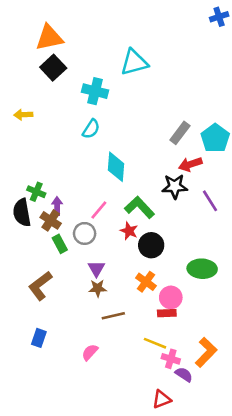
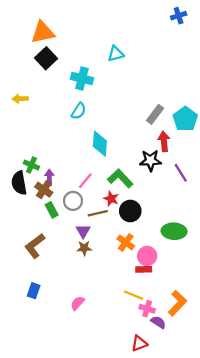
blue cross: (219, 17) -> (179, 16), moved
cyan triangle: (134, 62) -> (116, 54), size x0.7
red arrow: (190, 164) -> (164, 141), turned 102
brown line: (113, 316) -> (98, 213), moved

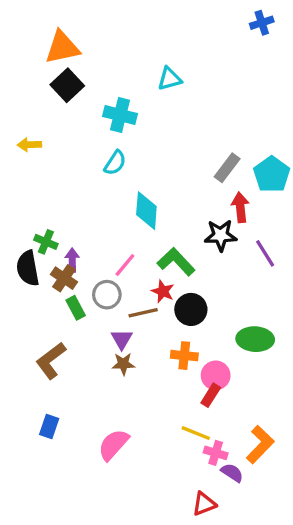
orange cross: (126, 242) -> (184, 356), turned -30
red rectangle: (144, 269) -> (211, 395), turned -56
pink semicircle: (77, 303) -> (113, 445), size x1.5

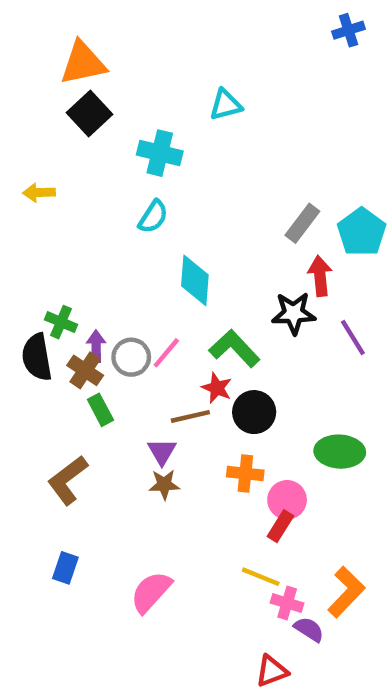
gray circle: (107, 295) -> (131, 357), moved

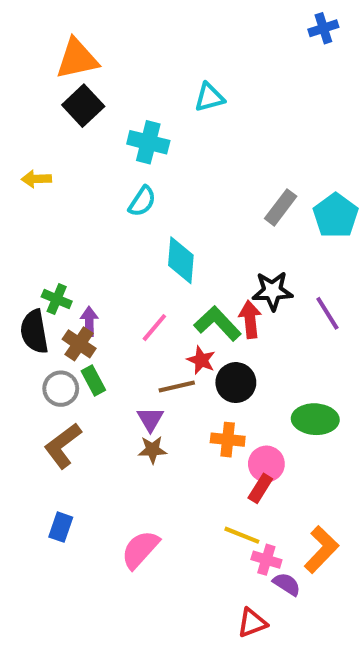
red arrow: (320, 276) -> (250, 319), moved
gray circle: (131, 357) -> (61, 389), moved

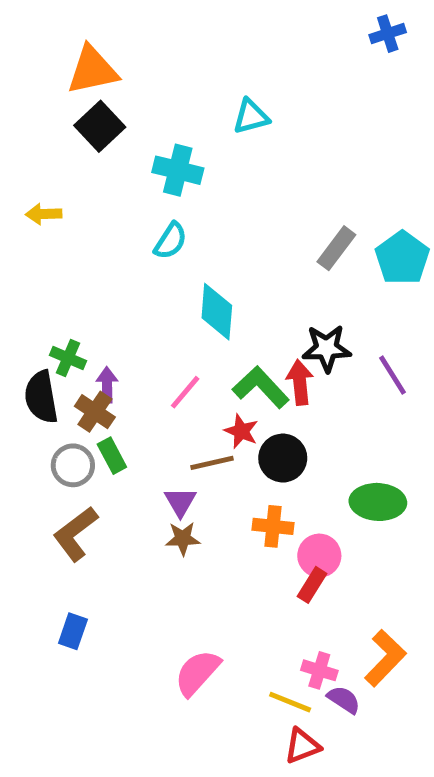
yellow line: (242, 535) -> (290, 702), moved
pink semicircle: (140, 549) -> (197, 673), moved

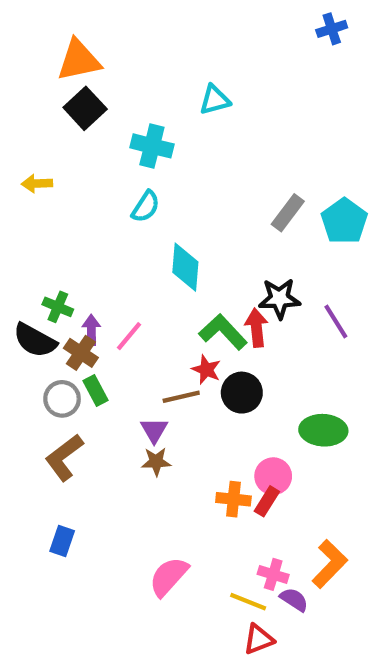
pink line: (185, 392) -> (129, 336), moved
black semicircle: (41, 397) -> (35, 340), turned -51
orange cross: (273, 526) -> (233, 499), moved

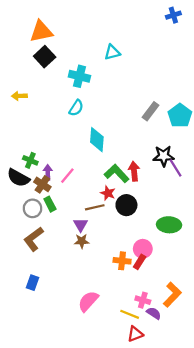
black star: (279, 299) -> (164, 156), moved

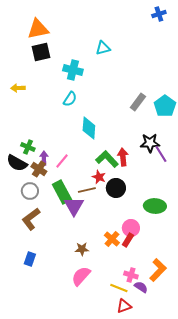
black square: (45, 57) -> (41, 52), turned 30
green rectangle: (50, 204) -> (62, 192), moved, size x1.6
purple triangle: (81, 225) -> (74, 206), size x1.5
brown star: (82, 241) -> (82, 249), moved
orange cross: (122, 261) -> (112, 239), turned 35

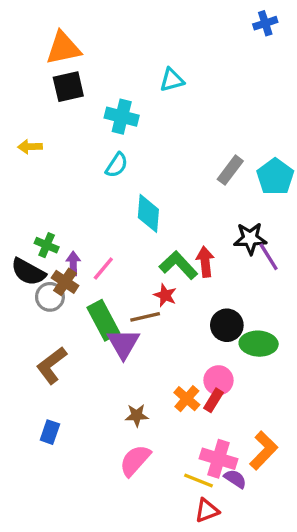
black circle: (116, 188) -> (227, 325), moved
gray circle: (30, 191) -> (50, 297), moved
pink cross: (131, 275) -> (218, 459), size x1.5

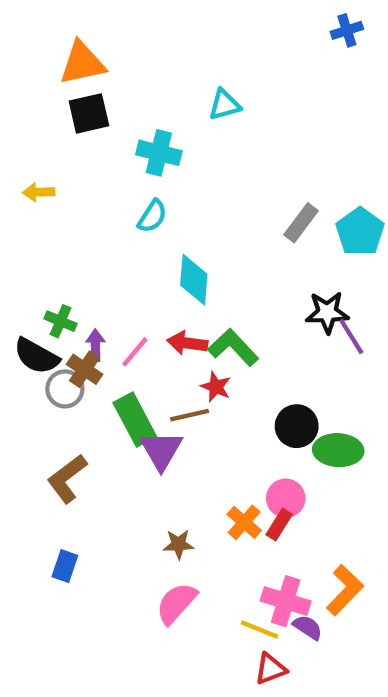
red arrow: (205, 262) -> (187, 343), moved, turned -76

